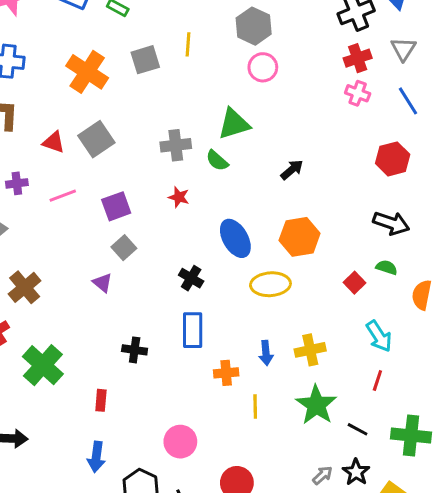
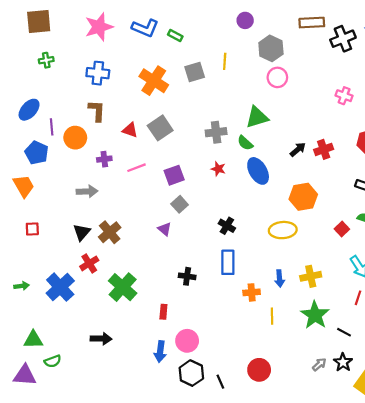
red cross: (358, 58) -> (324, 149), moved
blue ellipse: (235, 238) -> (258, 171), moved
pink circle: (180, 442) -> (187, 341), moved

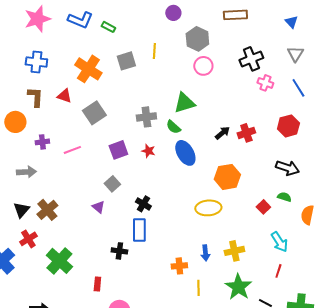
black cross: (343, 39) -> (251, 59), moved
red triangle: (130, 130) -> (64, 96), moved
purple square: (174, 175) -> (118, 150), moved
black cross: (227, 226) -> (143, 204), moved
blue rectangle: (228, 262) -> (139, 230), moved

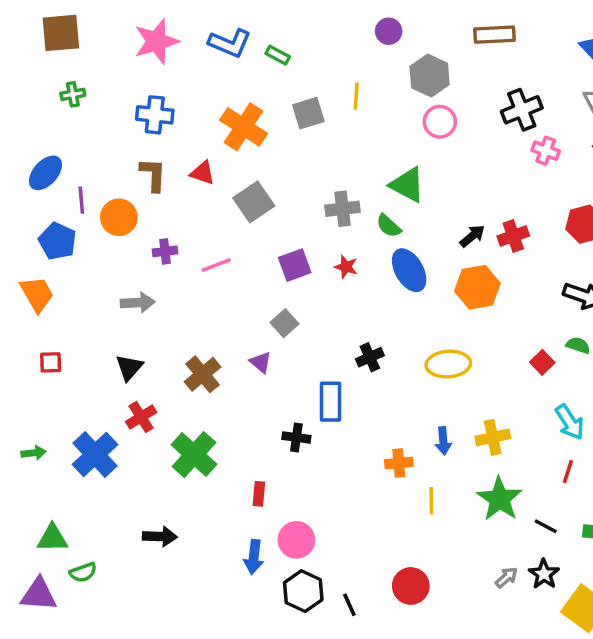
green triangle: (184, 103) -> (407, 185), turned 45
orange hexagon: (227, 177) -> (477, 287), moved
black cross: (143, 204) -> (370, 357), moved, turned 35
brown cross: (47, 210) -> (203, 374), moved

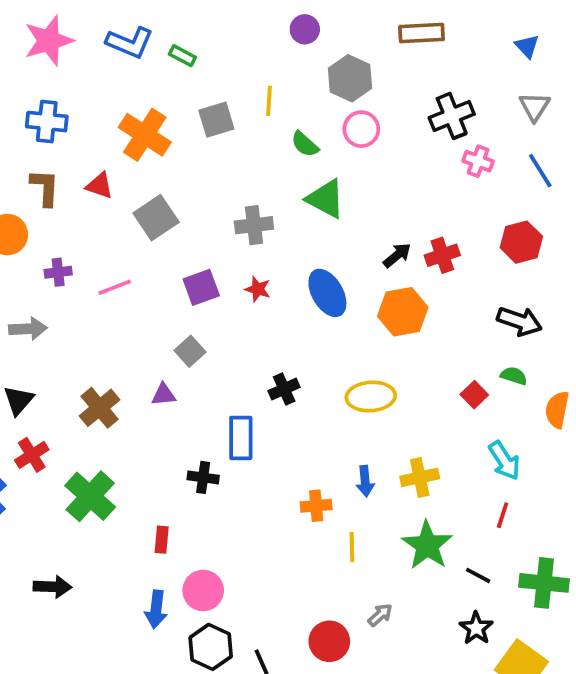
green semicircle: (389, 226) -> (305, 144), moved
purple triangle: (261, 362) -> (164, 395), turned -45
gray arrow: (506, 577) -> (380, 615), moved

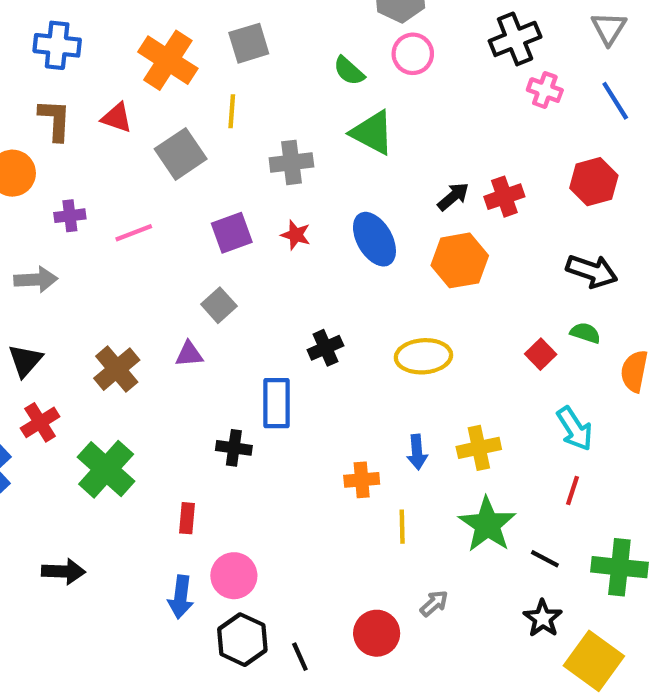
yellow line: (269, 101) -> (232, 111), moved

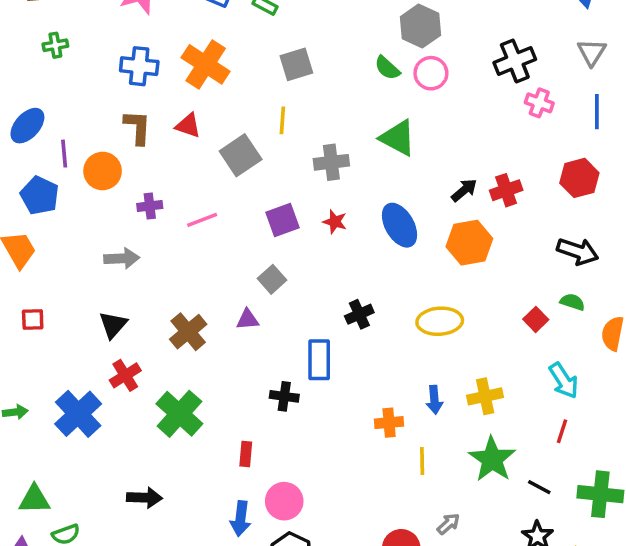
orange cross: (168, 60) -> (206, 64), moved
green semicircle: (349, 71) -> (387, 68), moved
blue line: (615, 101) -> (597, 112), turned 32

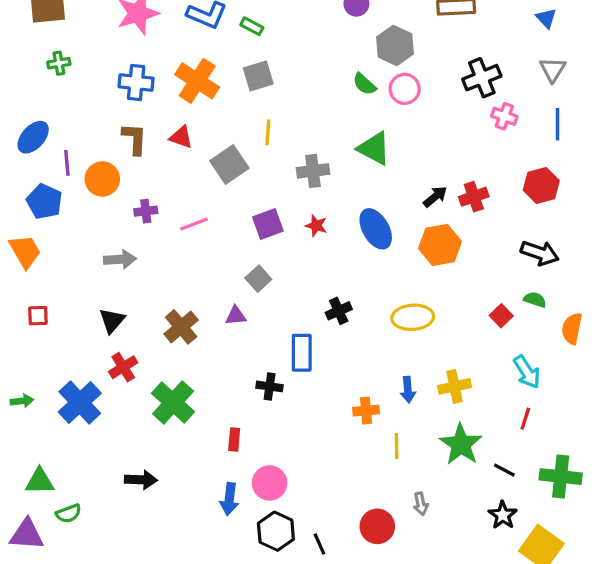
gray square: (296, 64) -> (258, 76), moved
gray arrow: (448, 524) -> (421, 504), turned 120

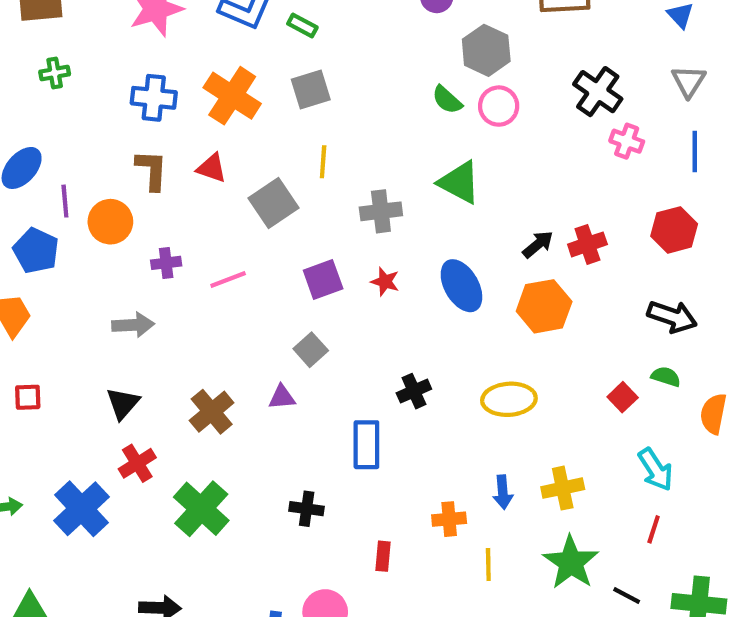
black cross: (482, 78) -> (598, 92), turned -33
black cross: (270, 386) -> (307, 509), moved
red rectangle: (234, 440) -> (383, 556), moved

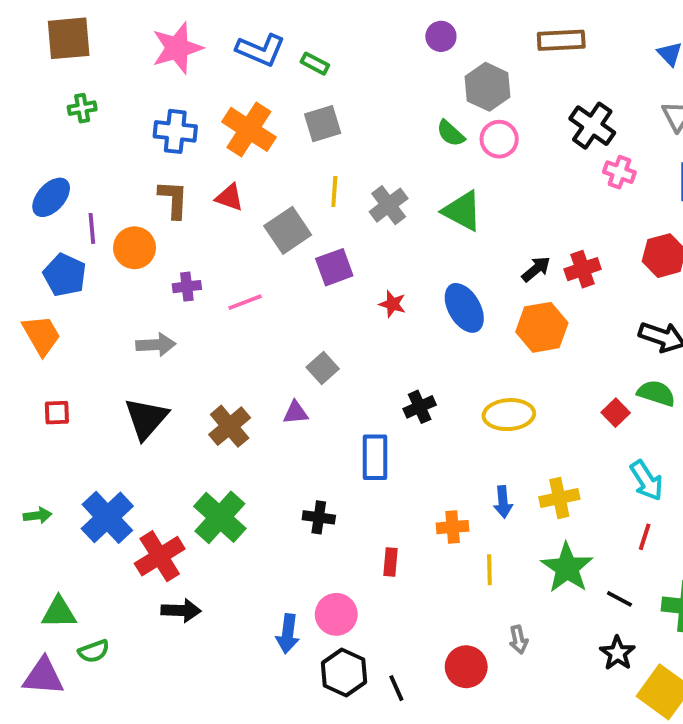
gray cross: (381, 211) -> (389, 205), moved, turned -30
purple square: (323, 280) -> (334, 267), moved
green semicircle: (666, 377) -> (656, 393), size x1.4
black triangle: (123, 403) -> (146, 418), size x1.4
red cross: (137, 463) -> (160, 556), moved, size x1.4

